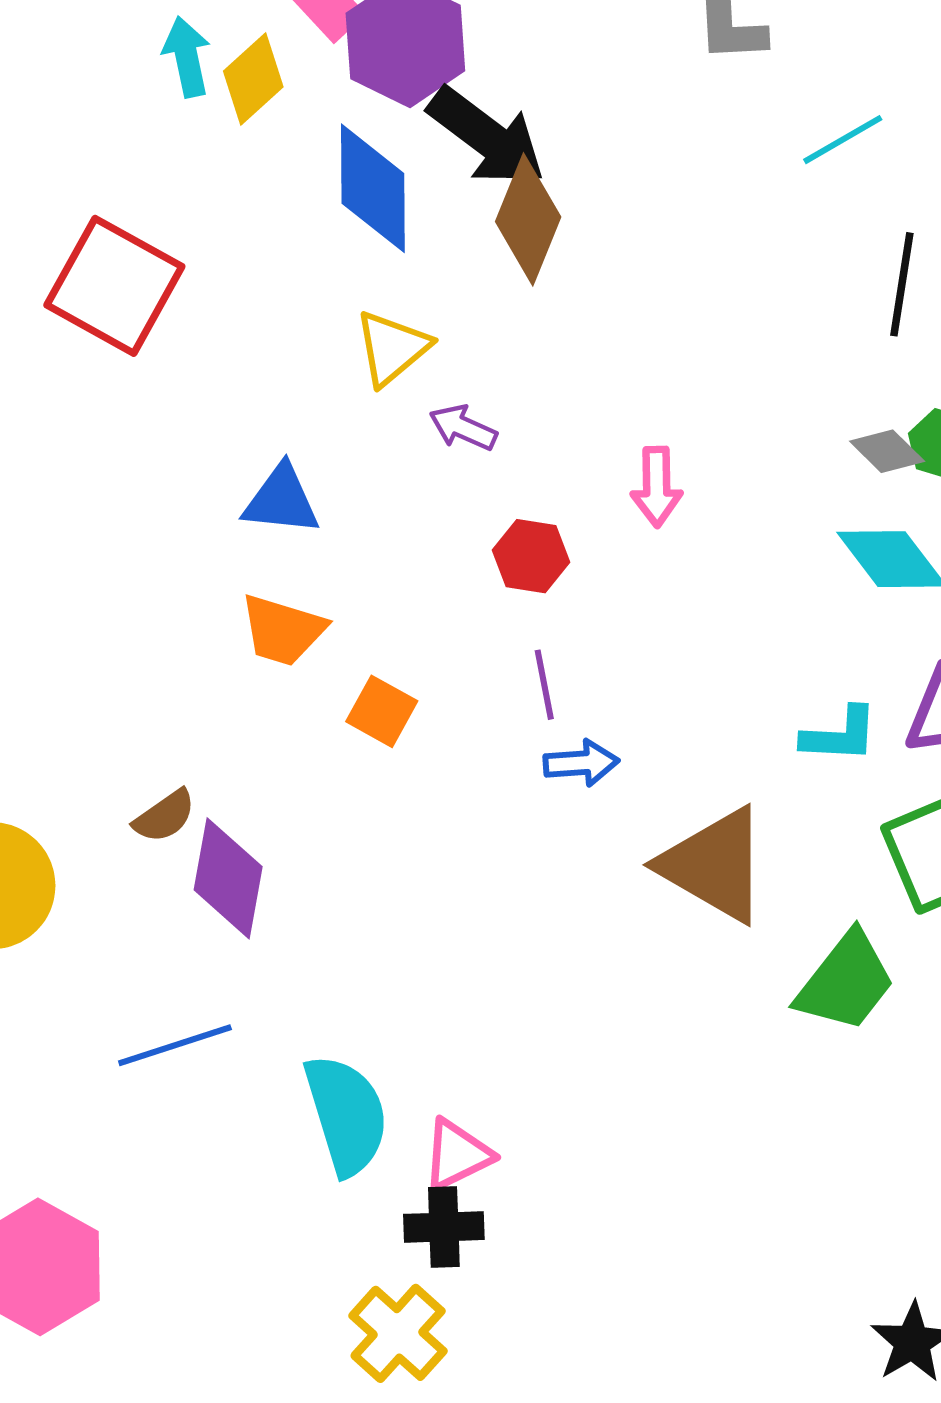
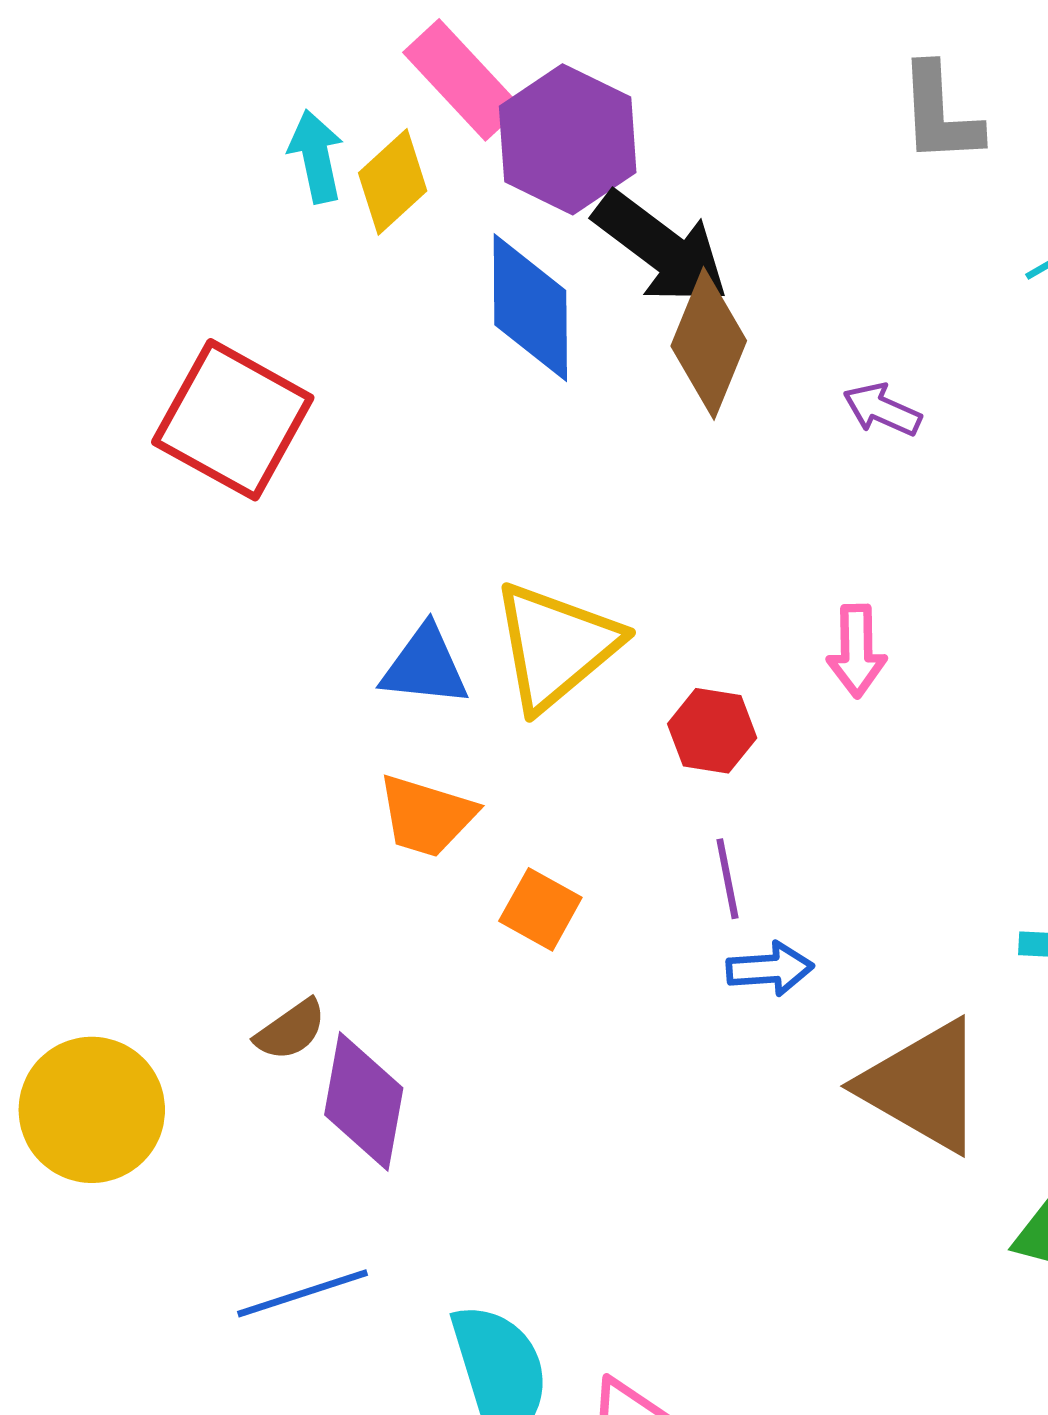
yellow triangle: (392, 348) -> (556, 646), moved, size x1.5
purple arrow: (463, 428) -> (882, 410), moved

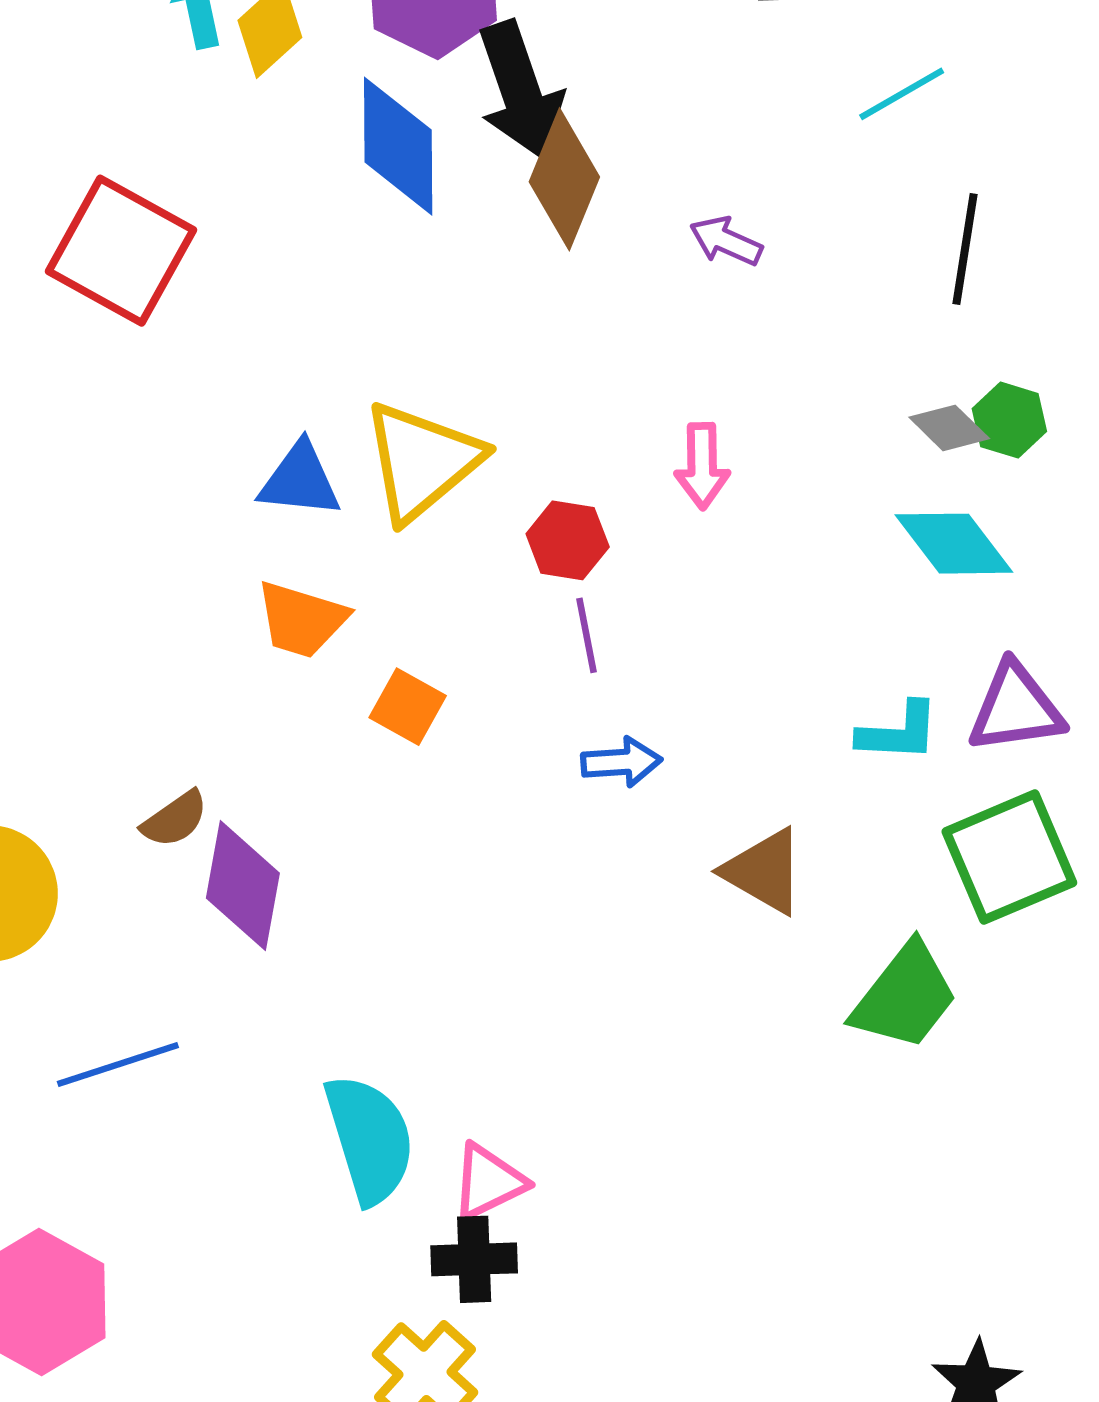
black arrow: (661, 248) -> (520, 91), turned 34
purple line: (727, 879) -> (587, 635), moved
brown triangle: (923, 1086) -> (764, 871), size x0.7
blue line: (303, 1293) -> (118, 1065), moved

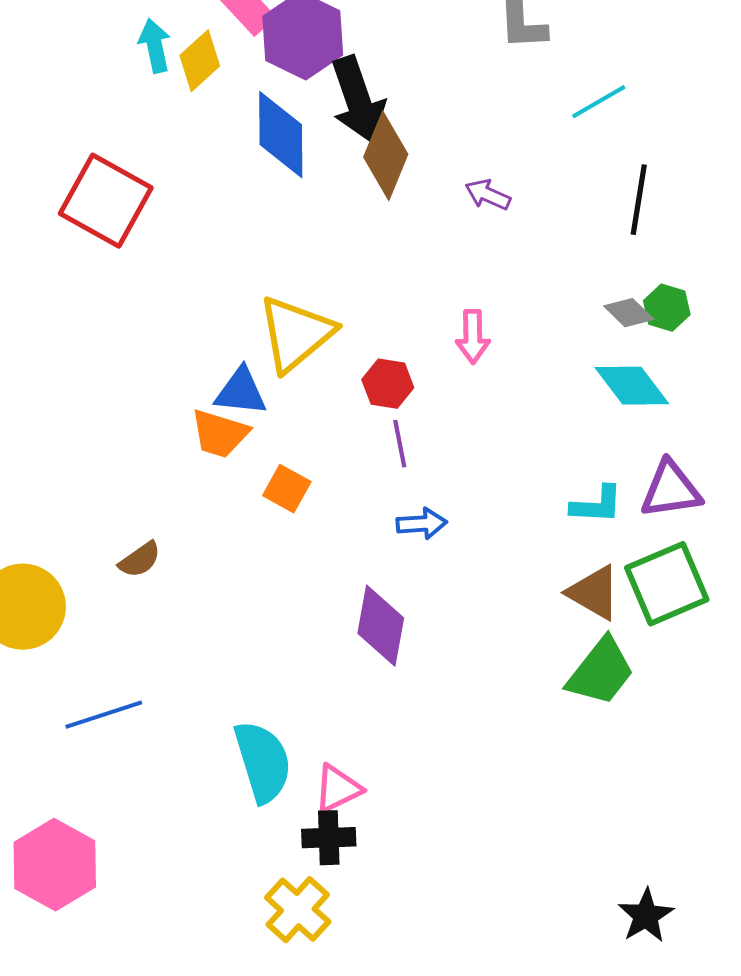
blue triangle: (300, 480) -> (241, 392), moved
brown triangle: (764, 871) -> (594, 593), moved
purple diamond: (243, 886) -> (381, 626), moved

